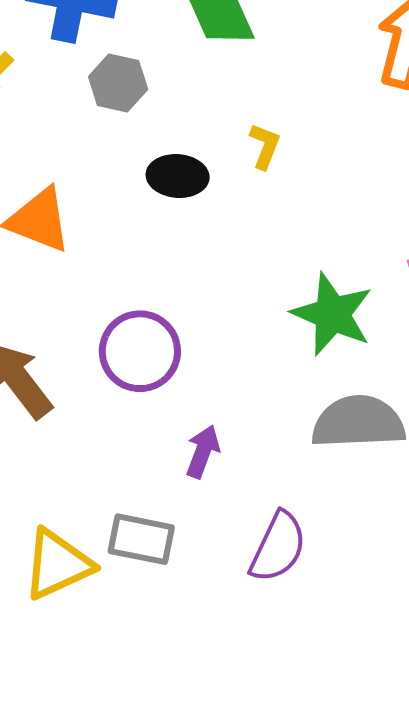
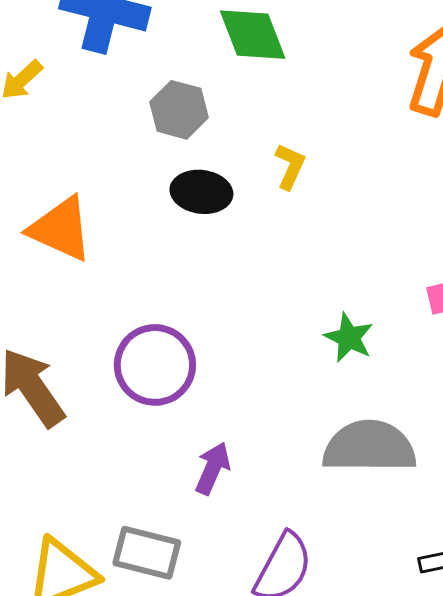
gray hexagon: (118, 83) -> (179, 110), moved
green star: (332, 314) -> (349, 338), size x0.6

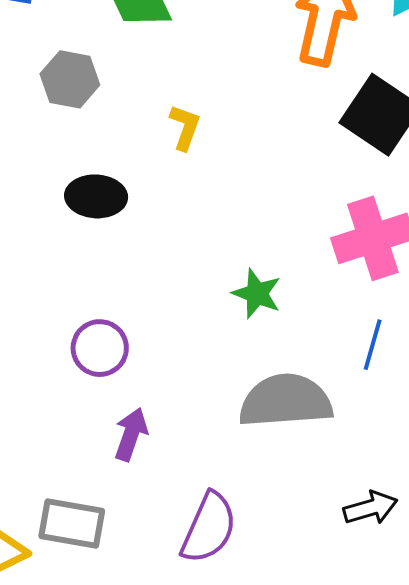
black ellipse: (201, 192) -> (96, 196), moved
purple circle: (155, 365) -> (100, 348), moved, size x0.7

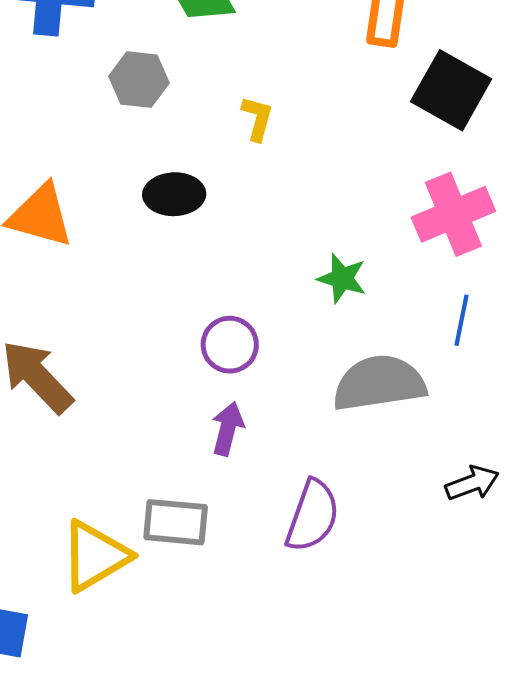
purple circle: (100, 348) -> (230, 345), moved

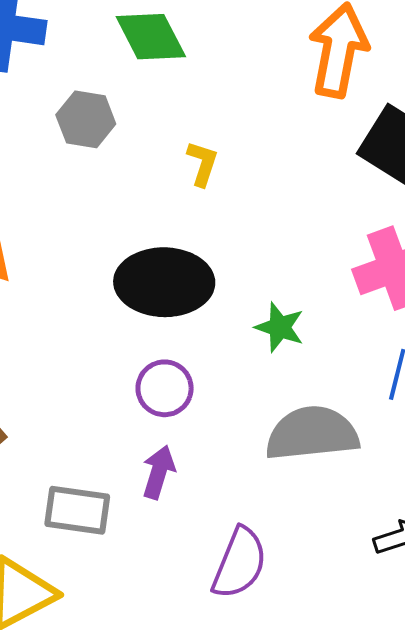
black ellipse: (174, 194) -> (164, 282), moved, size x1.6
gray rectangle: (176, 522) -> (77, 510), moved

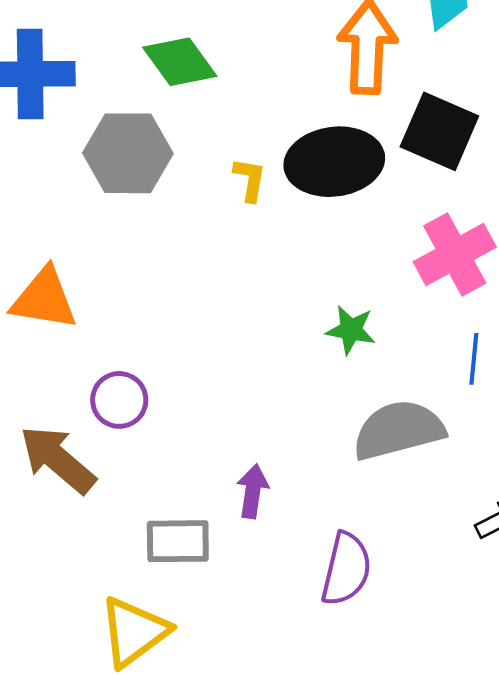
gray hexagon: (86, 119) -> (128, 153), size x1.5
black ellipse: (164, 282) -> (334, 162), moved
purple circle: (165, 388) -> (119, 400), moved

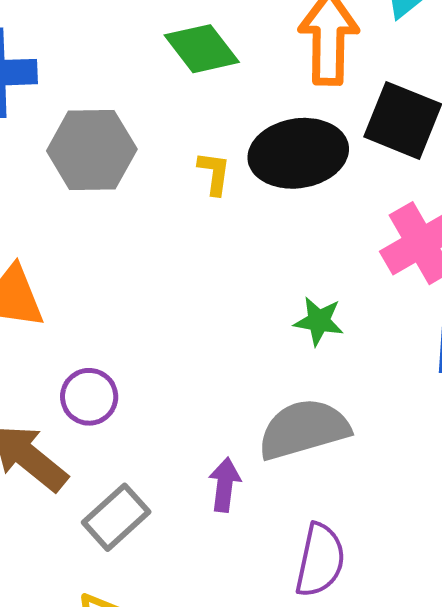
green diamond: (180, 62) -> (202, 49), moved
gray semicircle: (399, 430) -> (304, 429), moved
gray rectangle: (178, 541) -> (116, 517), moved, turned -40

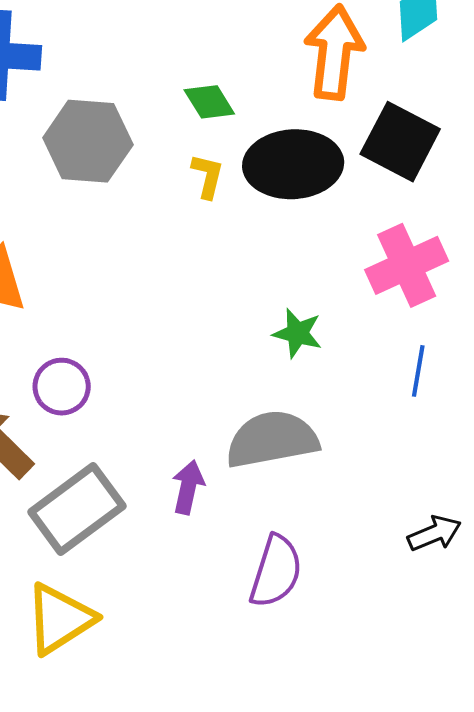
green diamond: (202, 49) -> (209, 102), moved, size x0.7
gray rectangle: (116, 517) -> (77, 509), size x1.4

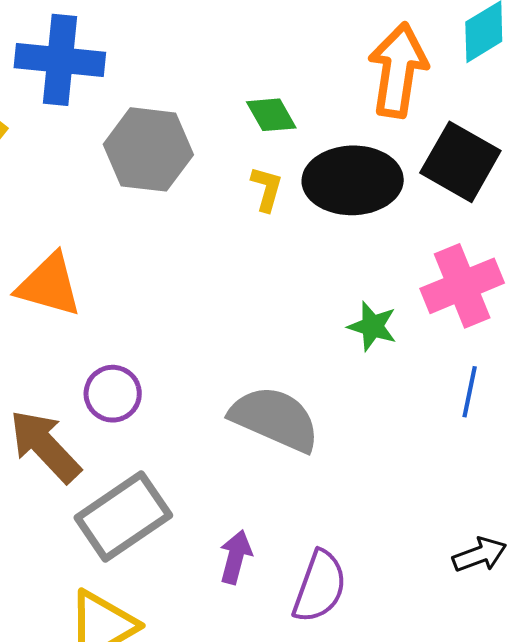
green star: (297, 333) -> (372, 326), moved
gray semicircle: (272, 439) -> (275, 419), moved, turned 32
purple arrow: (188, 487) -> (236, 557), moved

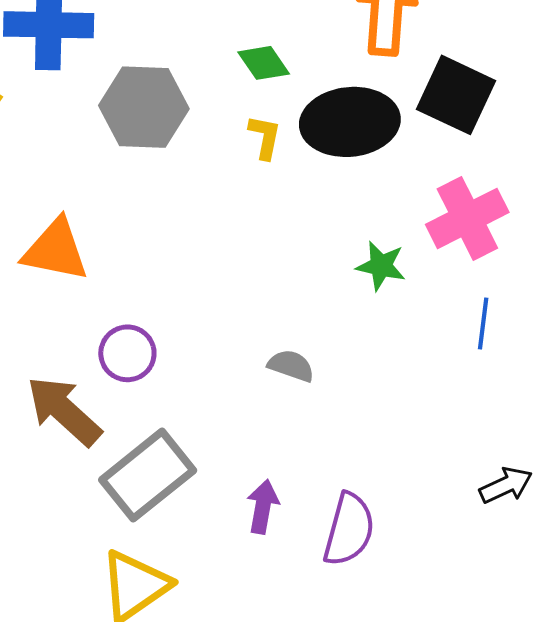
gray semicircle: (275, 419) -> (291, 366), size x0.5

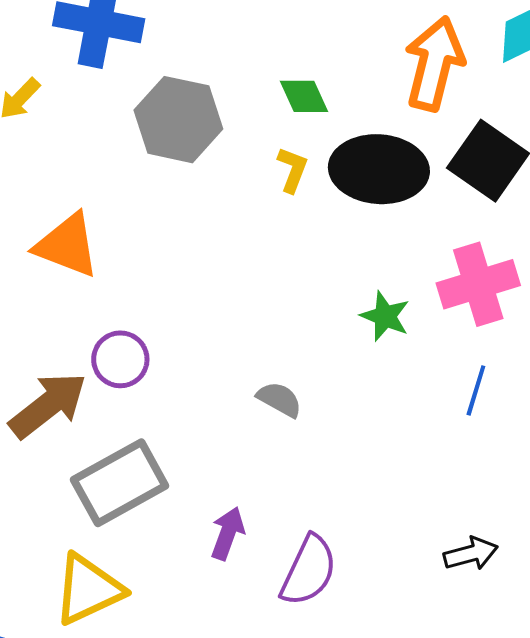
brown arrow: (64, 411) -> (48, 405), turned 90

